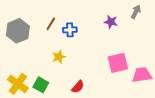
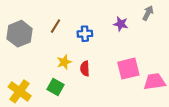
blue cross: (70, 30) -> (85, 34), moved
green square: (41, 85) -> (55, 87), moved
red semicircle: (78, 87) -> (85, 69), moved, turned 136

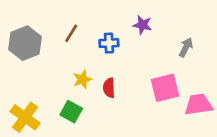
gray arrow: (148, 13) -> (186, 47), moved
purple star: (121, 24) -> (143, 25), moved

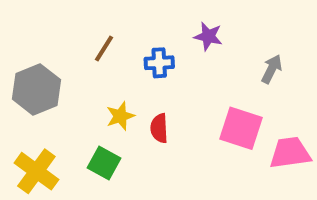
gray hexagon: (25, 43) -> (36, 89), moved
pink square: (165, 88) -> (241, 128), turned 32

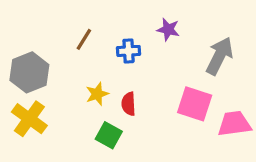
gray arrow: (272, 69) -> (219, 56), size x1.6
green square: (104, 163) -> (109, 135), moved
yellow cross: (36, 171) -> (29, 119), moved

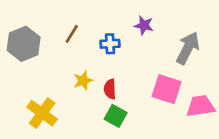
gray hexagon: (29, 72) -> (24, 44), moved
yellow cross: (29, 119) -> (42, 113), moved
green square: (109, 135) -> (116, 116), moved

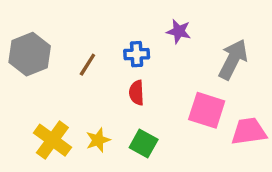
brown line: (72, 34) -> (87, 65), moved
yellow star: (83, 81) -> (98, 140), moved
red semicircle: (110, 89) -> (137, 93), moved

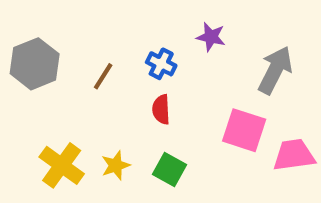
blue cross: (137, 54) -> (161, 64), turned 30

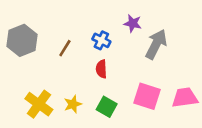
gray arrow: (275, 70) -> (156, 44), moved
pink square: (244, 130) -> (147, 96), moved

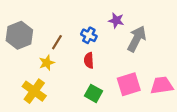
pink square: (147, 96) -> (129, 84), turned -35
yellow star: (73, 104) -> (47, 63), moved

